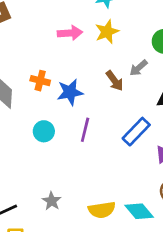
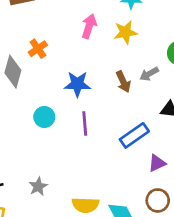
pink arrow: (70, 33) -> (89, 26), turned -80
orange cross: (40, 81) -> (38, 49), moved, turned 30
purple line: (85, 130) -> (85, 124), turned -30

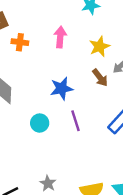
yellow star: (125, 32) -> (99, 47), moved
orange cross: (38, 49) -> (20, 42), moved, turned -35

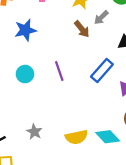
blue star: (62, 89) -> (25, 30), moved

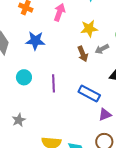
blue rectangle: (102, 70) -> (89, 94), turned 60
gray star: (34, 132) -> (19, 120), moved

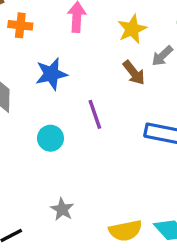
purple line: (53, 83) -> (95, 114), moved

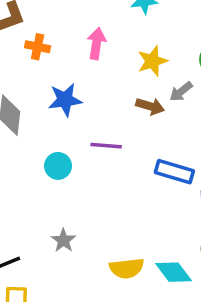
brown arrow: (134, 73) -> (150, 106), turned -40
purple line: (95, 114) -> (106, 146), turned -72

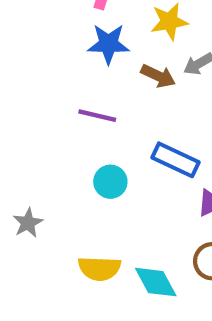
blue star: (65, 100) -> (108, 44), moved
cyan circle: (58, 166) -> (110, 182), moved

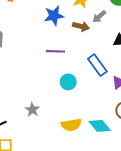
blue rectangle: (175, 160) -> (97, 65), turned 40

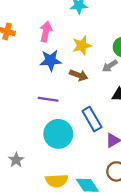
gray arrow: (99, 17) -> (110, 66), moved
cyan circle: (68, 82) -> (58, 134), size x1.6

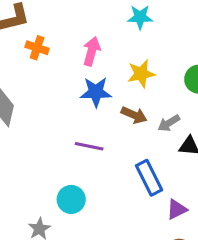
gray arrow: (110, 66) -> (169, 123), moved
cyan circle: (58, 134) -> (71, 199), moved, size x0.7

